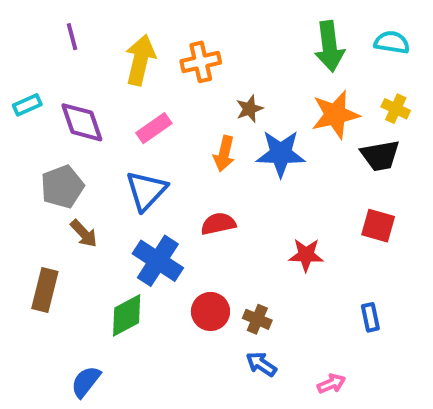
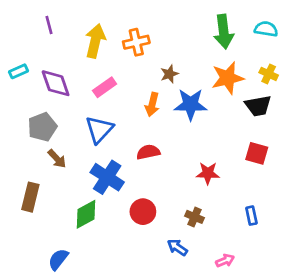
brown cross: (257, 319) -> (195, 217), moved

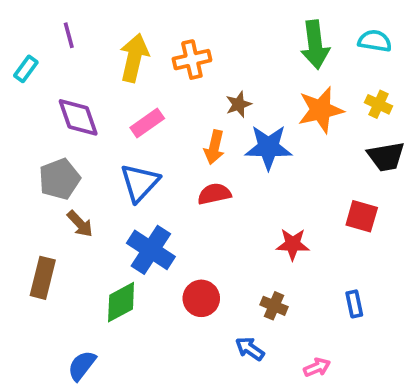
cyan rectangle: (18, 71) -> (26, 69), moved, turned -30
black trapezoid: (258, 106) -> (386, 157), moved
red semicircle: (148, 152) -> (214, 194), moved

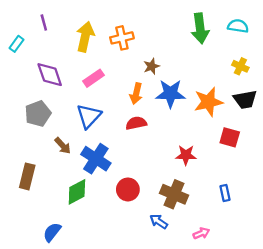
orange star: (321, 110) -> (208, 102), moved
brown arrow: (80, 224) -> (63, 146), moved
brown cross: (274, 306) -> (174, 194), size x1.6

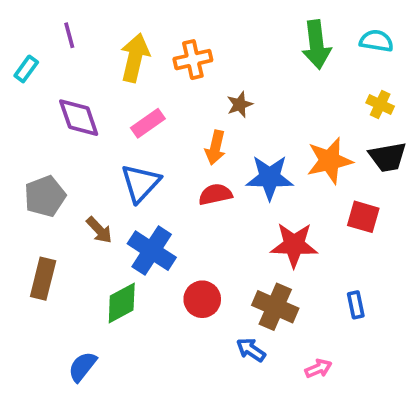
blue star: (170, 94) -> (270, 178), moved
gray pentagon: (38, 114) -> (45, 196), moved
red star: (186, 155) -> (294, 245), size x1.4

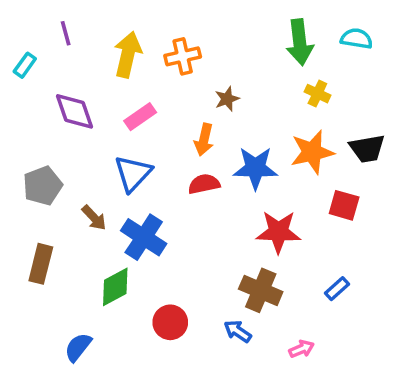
yellow cross: (380, 105) -> (317, 94), moved
red circle: (202, 299) -> (170, 322), moved
blue rectangle: (356, 305) -> (337, 289), turned 60

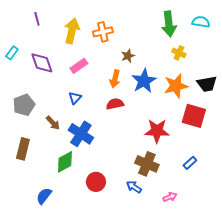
cyan rectangle: (25, 65) -> (12, 53), moved
blue star: (255, 168) -> (144, 81), moved, turned -30
blue triangle: (133, 173) -> (75, 98), size x0.6
red square: (344, 205) -> (194, 116), size x1.4

